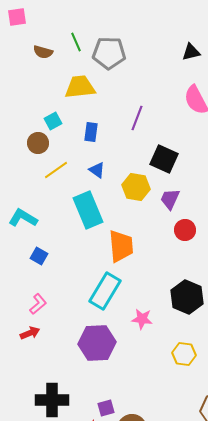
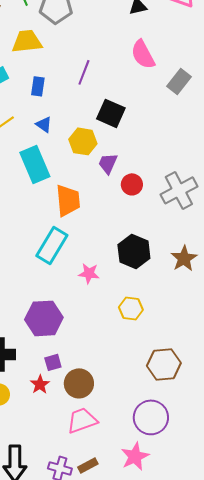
purple trapezoid: (170, 199) -> (108, 163), moved
purple hexagon: (97, 343) -> (44, 318), moved

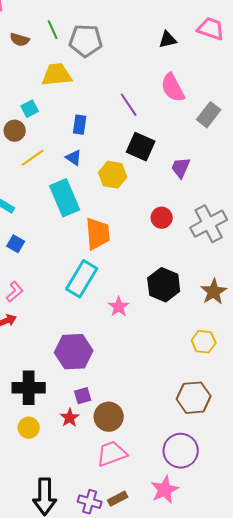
purple line: (84, 72) -> (129, 105), moved, turned -55
blue rectangle: (38, 86) -> (80, 125), moved
purple trapezoid: (108, 163) -> (181, 168), moved
pink star: (89, 273) -> (119, 307), turned 30
yellow hexagon: (131, 308) -> (204, 342), moved

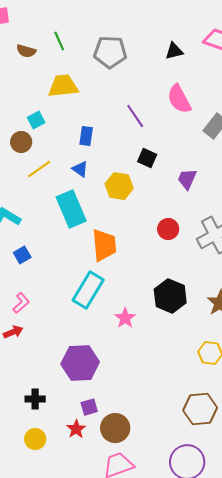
gray pentagon: (86, 41) -> (110, 52), moved
black square: (141, 147) -> (147, 158), size x0.7
blue square: (16, 244) -> (22, 255), turned 30
black cross: (29, 388) -> (35, 399), size x0.6

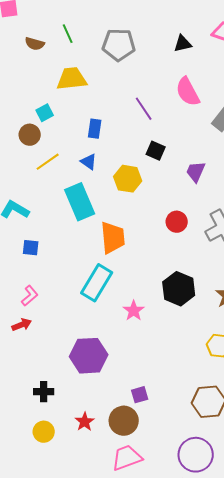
blue square: (22, 255) -> (31, 248), turned 36
purple square: (89, 407) -> (140, 395), moved

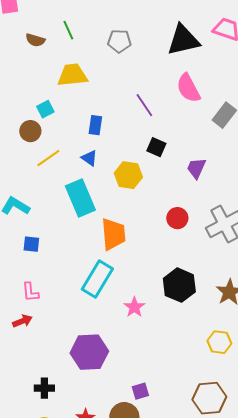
black triangle: (183, 44) -> (183, 40), size x1.8
gray pentagon: (119, 45) -> (119, 41), size x0.7
pink L-shape: (30, 296) -> (30, 292), turned 125

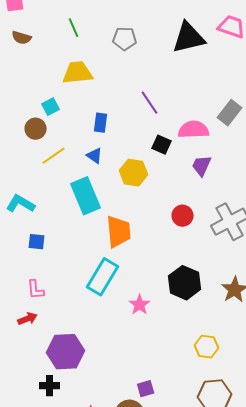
brown semicircle: (35, 40) -> (22, 38), moved
pink semicircle: (188, 88) -> (194, 130), moved, turned 116
yellow hexagon: (219, 342) -> (207, 347), moved
purple hexagon: (89, 352) -> (66, 352), moved

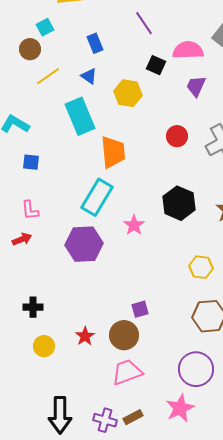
blue rectangle: (101, 123) -> (95, 43), turned -30
purple hexagon: (66, 352) -> (84, 244), moved
black cross: (50, 386) -> (33, 307), moved

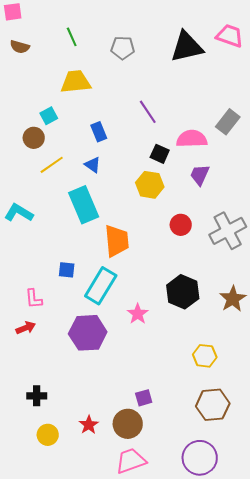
yellow hexagon: (128, 93) -> (150, 185), moved
blue square: (31, 162) -> (67, 270), moved

